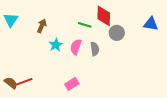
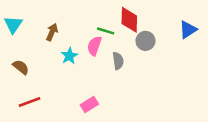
blue triangle: (151, 24) -> (188, 30), turned -42
pink semicircle: (76, 47) -> (94, 46), moved
brown semicircle: (11, 83) -> (21, 67), moved

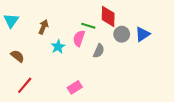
blue triangle: (188, 30) -> (143, 34), moved
gray semicircle: (118, 61) -> (99, 51), turned 32
red line: (29, 102) -> (25, 85), turned -30

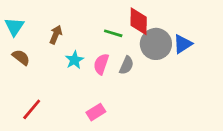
gray circle: (122, 34) -> (156, 44), size x1.5
pink semicircle: (79, 38) -> (101, 64), moved
brown semicircle: (17, 56) -> (21, 57), moved

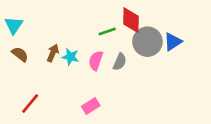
green line: (113, 33) -> (107, 32), turned -36
brown arrow: (56, 35) -> (53, 53), moved
cyan star: (74, 60) -> (70, 57), turned -30

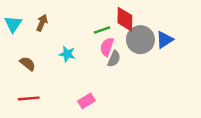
brown arrow: (53, 53) -> (42, 23), moved
brown semicircle: (20, 54) -> (28, 64), moved
pink semicircle: (96, 61) -> (107, 47), moved
red line: (30, 103) -> (29, 98), turned 45

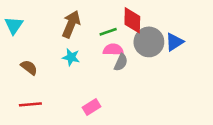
brown arrow: (42, 23) -> (71, 24), moved, size x1.5
pink semicircle: (107, 47) -> (113, 50), turned 72

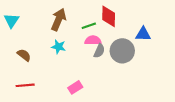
gray circle: (149, 42) -> (122, 51), moved
blue triangle: (174, 42) -> (143, 34), turned 35

